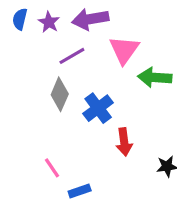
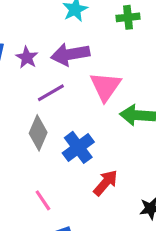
red arrow: (124, 142) -> (106, 183), turned -132
pink line: (52, 168) -> (43, 200), moved

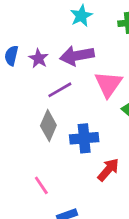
blue cross: (78, 147) -> (84, 138), turned 32
pink line: (43, 200) -> (41, 185), moved

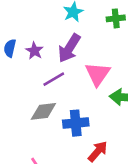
purple arrow: (77, 56) -> (69, 48), turned -48
gray diamond: (48, 125) -> (43, 111), turned 60

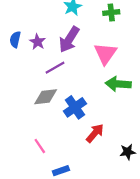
pink triangle: (98, 74) -> (105, 54), moved
blue cross: (76, 123) -> (75, 107), turned -30

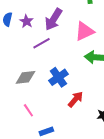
pink triangle: (105, 54) -> (84, 31), turned 30
gray diamond: (46, 97) -> (25, 77), moved

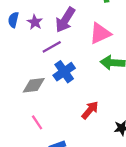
blue cross: (58, 77) -> (64, 72), moved

